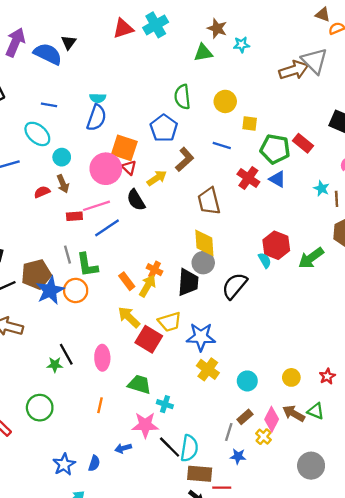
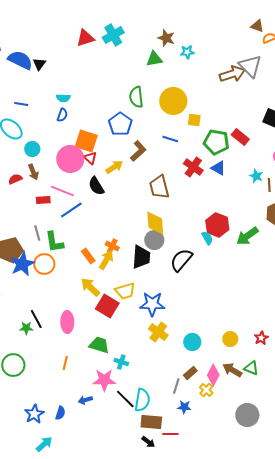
black triangle: (69, 42) -> (39, 64), moved
yellow circle: (225, 101) -> (173, 101), size x1.4
blue semicircle: (97, 118) -> (62, 115), size x0.6
pink line: (97, 206) -> (62, 191), turned 40

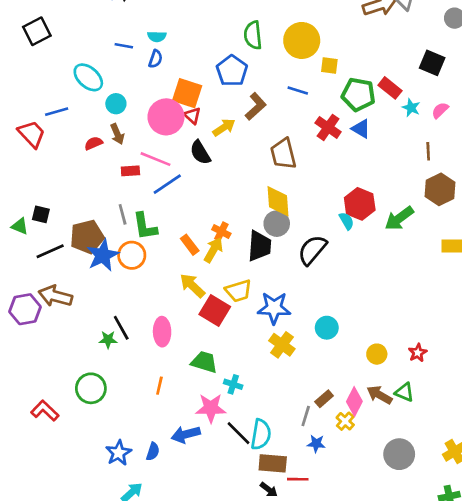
blue line: (21, 104) -> (124, 46), moved
cyan star: (256, 176) -> (411, 108), moved
cyan circle: (192, 342) -> (327, 328), moved
blue arrow: (85, 400) -> (186, 434), size x1.5

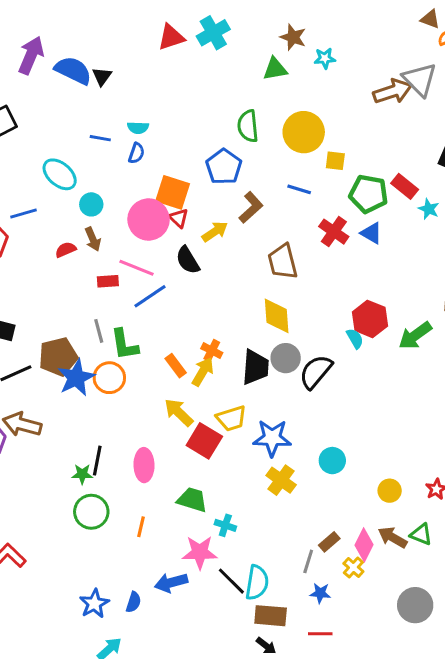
gray circle: (277, 224) -> (286, 358), moved
black line: (121, 328) -> (97, 461), turned 40
green circle: (91, 388) -> (91, 512), moved
red line: (298, 479) -> (320, 634), moved

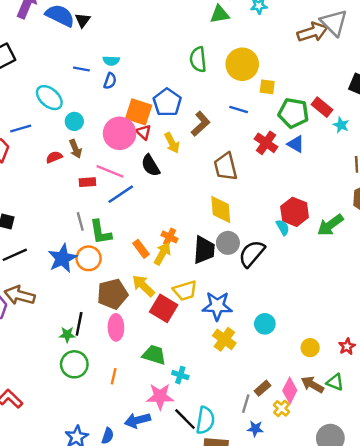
blue pentagon: (224, 167) -> (167, 102), moved
yellow arrow: (215, 232) -> (172, 143), turned 96
brown pentagon: (58, 357) -> (112, 294), moved

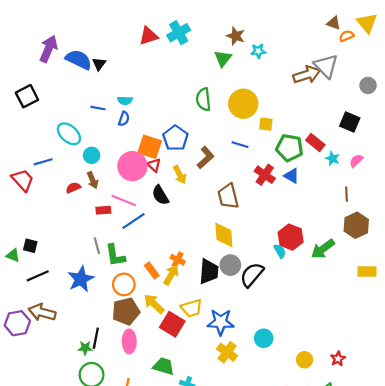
green triangle: (220, 14) -> (223, 59), turned -42
orange circle: (89, 258) -> (124, 284), moved

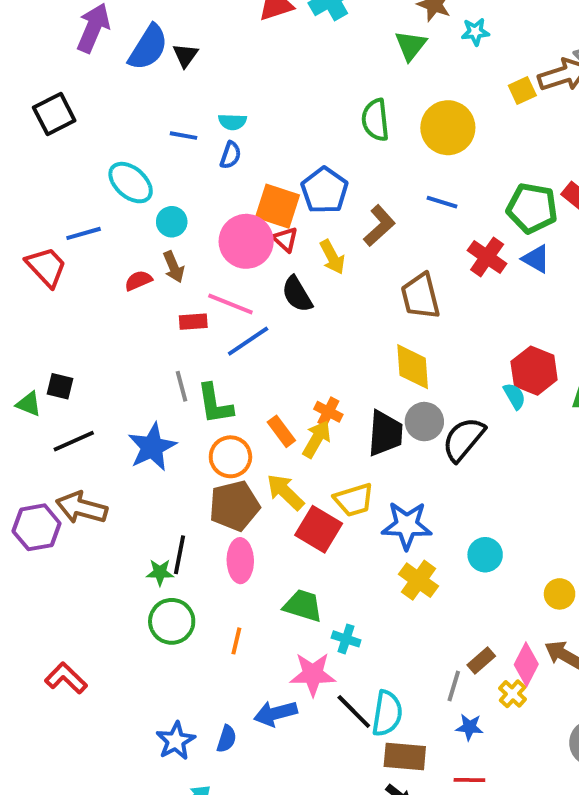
blue semicircle: (79, 60) -> (148, 47), turned 96
yellow square: (266, 124) -> (522, 90), moved, turned -32

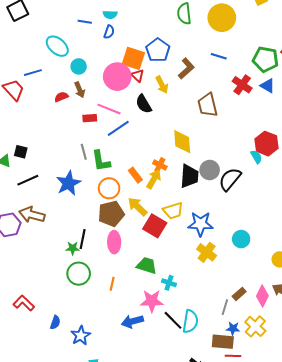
yellow diamond: (413, 367) -> (182, 142), moved
yellow cross: (513, 694) -> (255, 326), moved, size x1.5
blue semicircle: (227, 739) -> (55, 322), moved
brown rectangle: (405, 756) -> (223, 342), moved

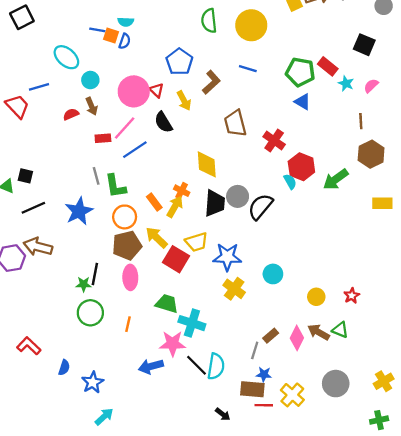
orange square: (133, 58) -> (111, 36), moved, size x0.6
red cross: (242, 85) -> (274, 140), moved
pink line: (109, 109) -> (125, 128), turned -70
cyan cross: (169, 283) -> (192, 323), size x1.6
yellow cross: (255, 326) -> (292, 395), moved

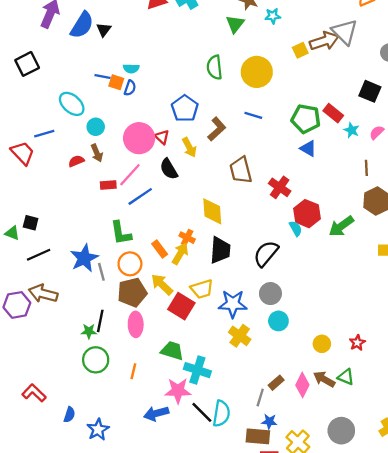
gray line: (96, 176) -> (101, 272), moved
gray circle: (238, 196) -> (270, 294), moved

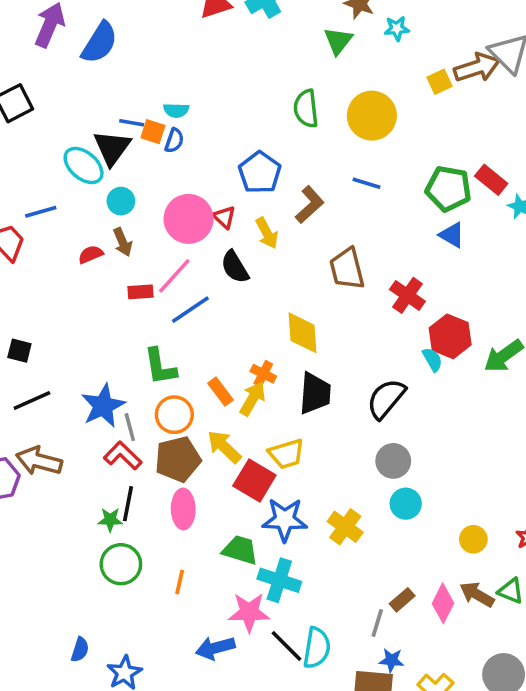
black triangle: (104, 30) -> (112, 148), moved, size x1.6
blue star: (233, 304) -> (285, 520), moved
red L-shape: (34, 393) -> (123, 456), moved

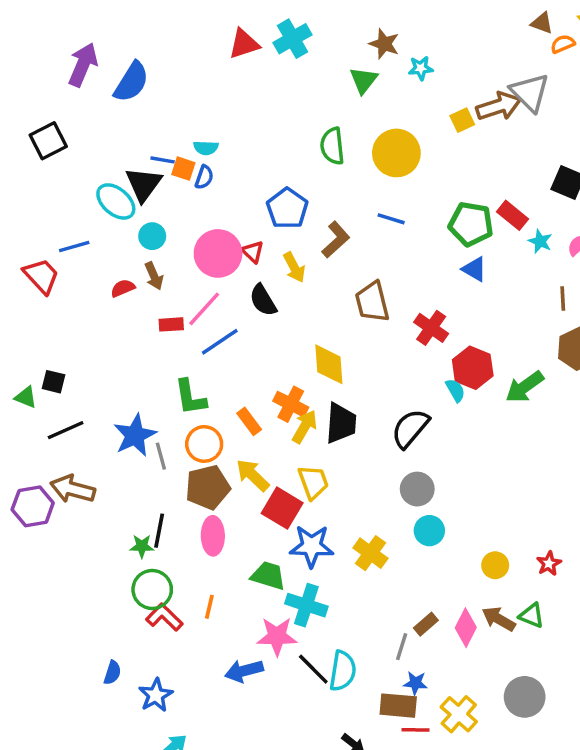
orange cross: (263, 374) -> (291, 404), size x1.4
yellow arrow: (253, 399) -> (305, 427), moved
yellow trapezoid: (286, 454) -> (313, 482), turned -93
red L-shape: (123, 456) -> (164, 617), moved

